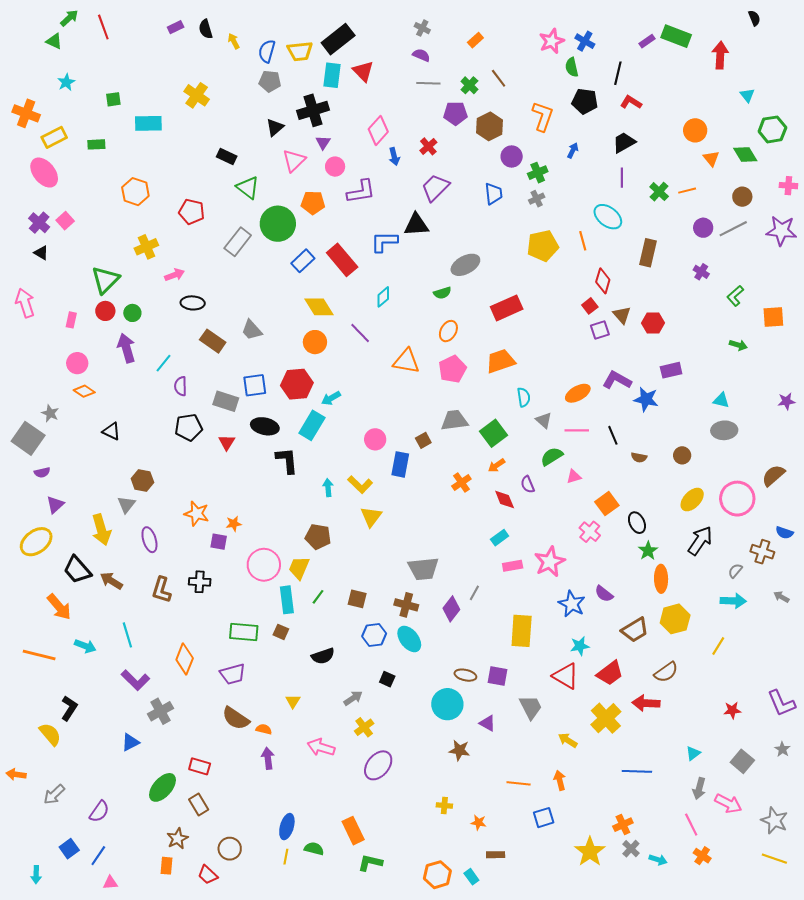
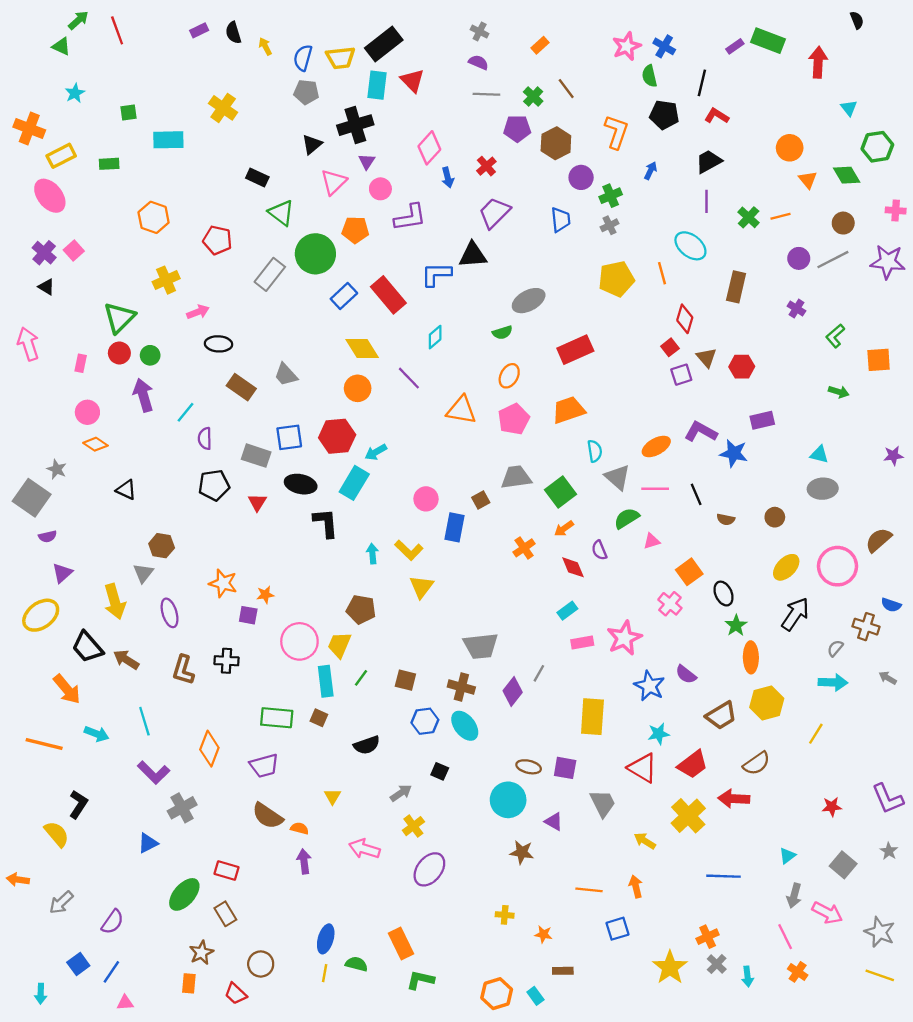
gray triangle: (544, 420) -> (617, 477), size x1.4
cyan arrow: (658, 860) -> (747, 977), turned 66

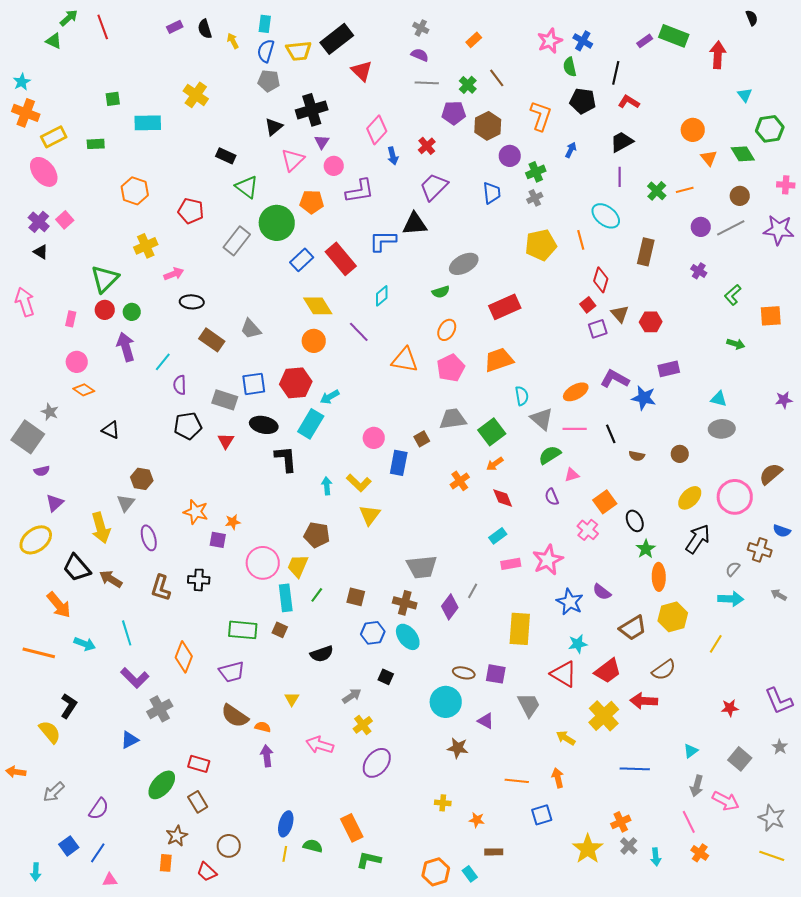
cyan rectangle: (377, 85) -> (265, 24), moved, size x0.7
cyan star: (75, 93) -> (22, 82), moved
purple semicircle: (599, 550) -> (552, 497), moved

